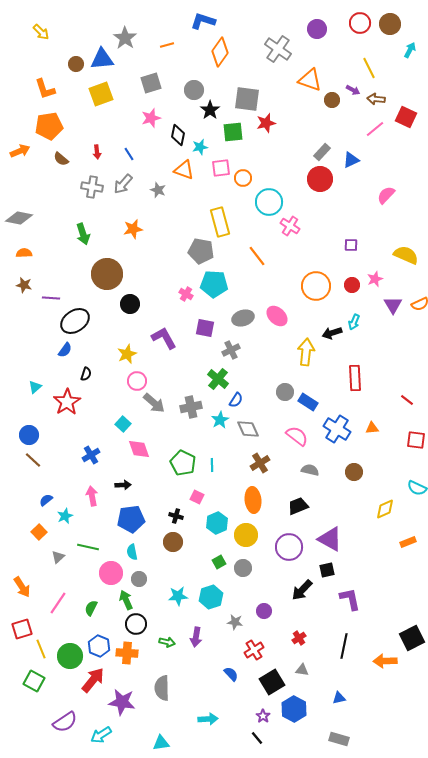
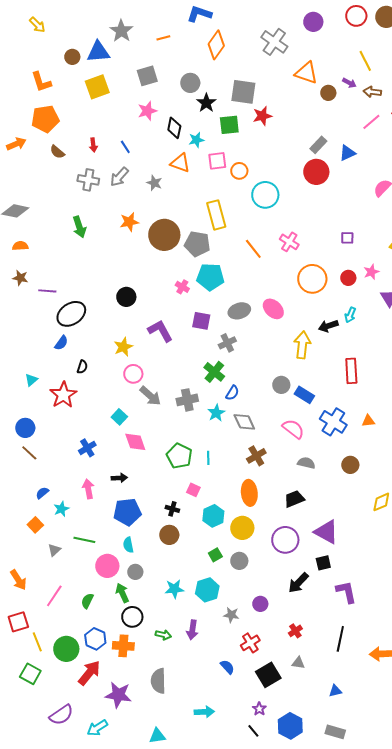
pink cross: (290, 226) -> (289, 242), moved
brown circle: (107, 274) -> (164, 235), moved
blue hexagon: (294, 709) -> (290, 726), moved

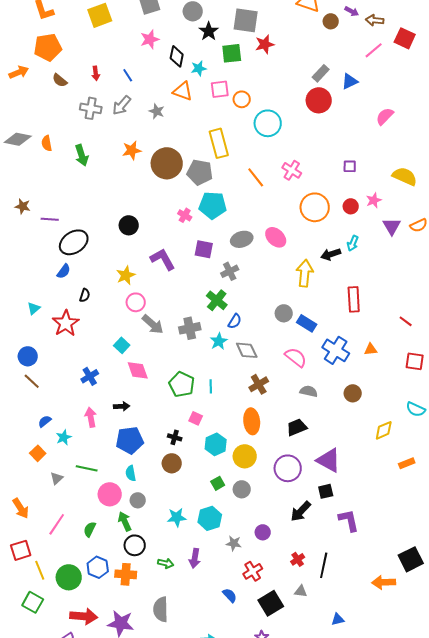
orange semicircle: (20, 246) -> (47, 143), moved, turned -98
black line: (340, 639) -> (324, 565), moved
red arrow: (89, 673) -> (84, 616), moved, turned 56

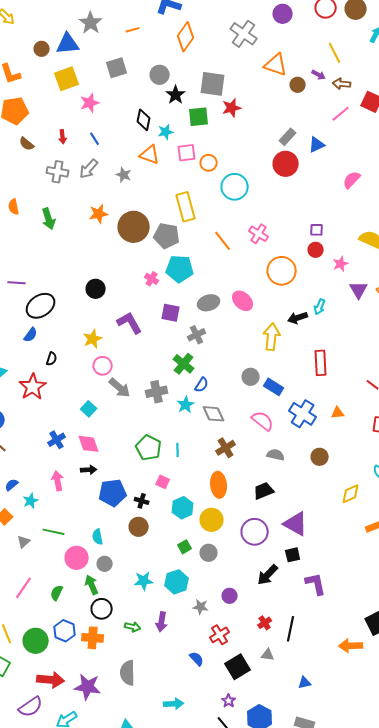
pink star: (150, 39) -> (90, 103), moved
red circle: (351, 206) -> (316, 250), moved
pink diamond: (138, 370) -> (89, 444), moved
blue pentagon: (130, 440) -> (113, 493), moved

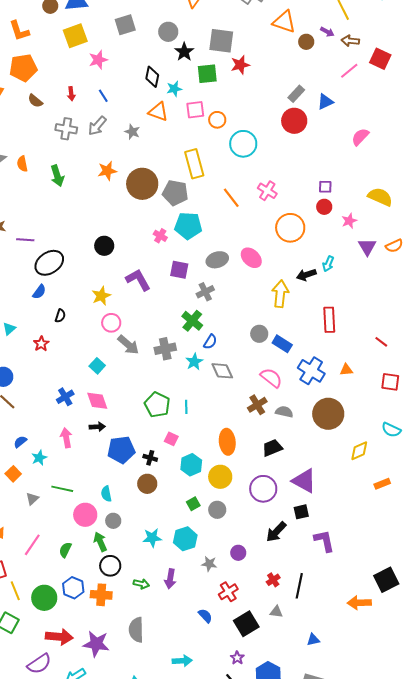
red star: (33, 387) -> (41, 344), size x0.6
brown cross: (226, 448) -> (257, 405), moved
brown circle: (320, 457) -> (328, 414), size x1.8

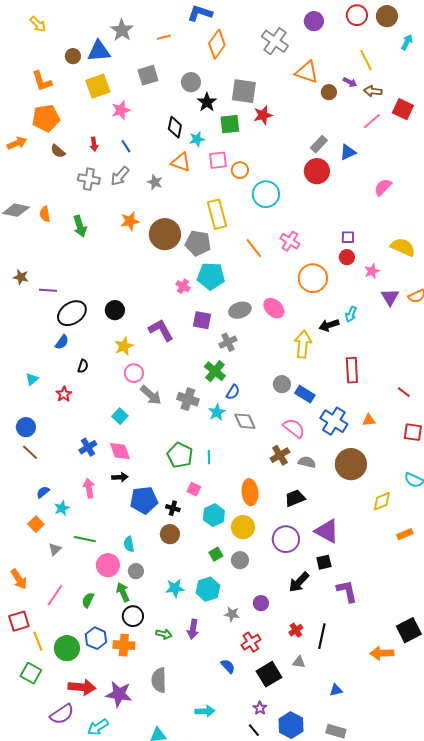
black circle: (104, 246) -> (115, 310), moved
gray cross: (165, 349) -> (188, 399), turned 30

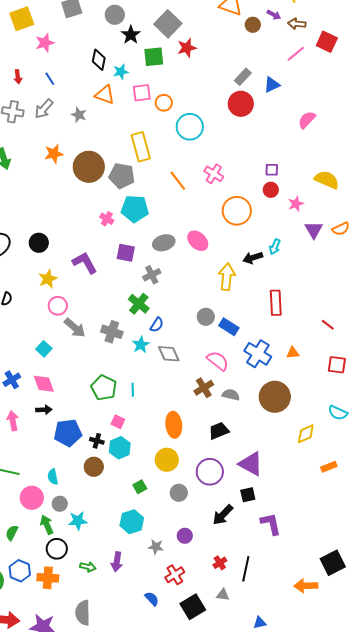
gray square: (244, 91) -> (168, 24), turned 36
cyan hexagon: (214, 515) -> (120, 448), moved
gray circle: (240, 560) -> (179, 493), moved
cyan star: (175, 588) -> (78, 521), moved

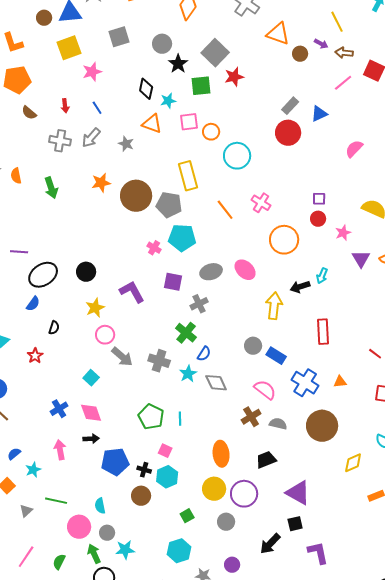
purple circle: (210, 472) -> (244, 494), moved

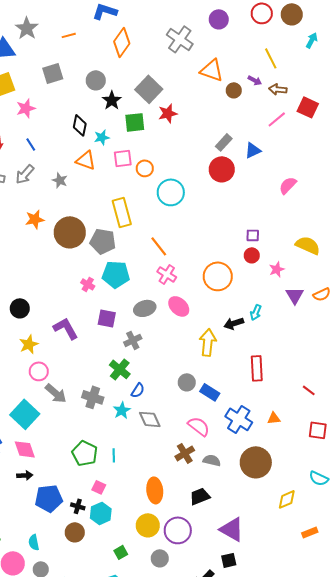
pink cross: (261, 203) -> (167, 274), moved
cyan square: (91, 378) -> (25, 414), size x1.8

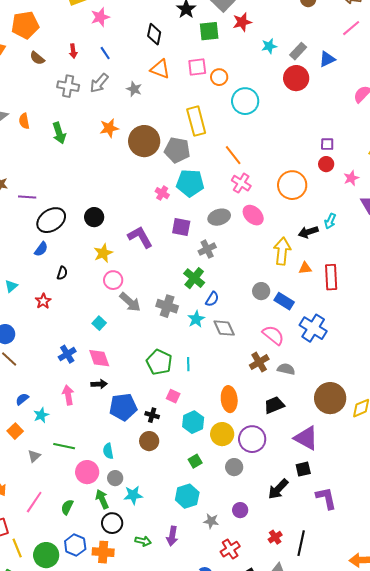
cyan star: (102, 137) -> (269, 46), moved
cyan square: (25, 414) -> (99, 323), size x0.5
orange triangle: (274, 418) -> (305, 268), moved
brown circle: (256, 462) -> (330, 398), moved
cyan hexagon: (101, 513) -> (193, 422), moved

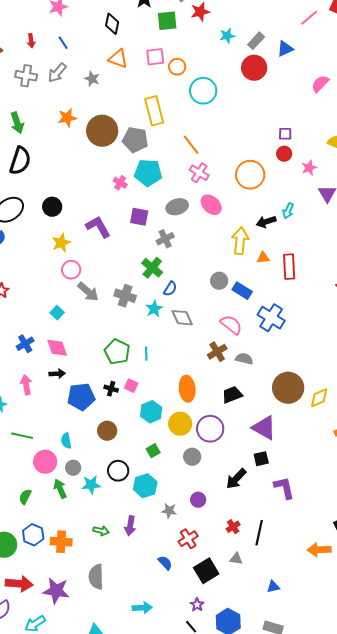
black semicircle: (62, 273) -> (20, 161), moved, size x2.0
black cross: (152, 415) -> (111, 389), moved
black circle: (112, 523) -> (118, 471), moved

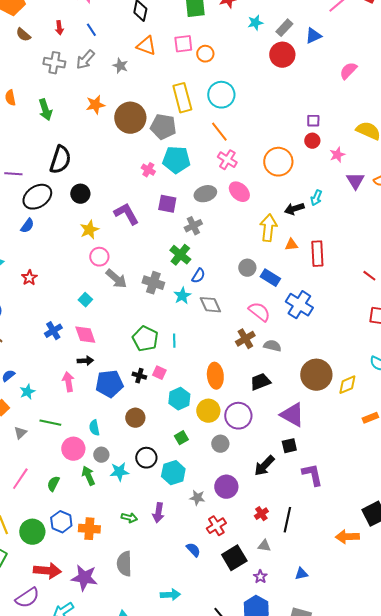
cyan circle: (203, 91) -> (221, 95), moved
black semicircle: (20, 161) -> (60, 160), moved
pink arrow: (26, 385) -> (68, 382), moved
purple circle: (198, 500) -> (226, 487), size x1.5
purple star: (197, 605) -> (260, 577), moved

